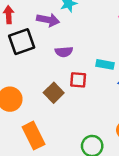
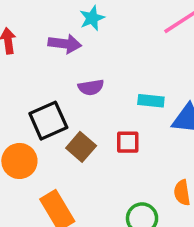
black square: (22, 42) -> (48, 121), moved
red square: (78, 80) -> (128, 142), moved

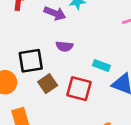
red square: (128, 142) -> (79, 89), size x1.5

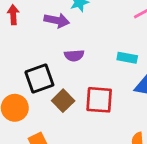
cyan rectangle: (101, 66) -> (127, 58), moved

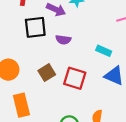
black square: (39, 78) -> (35, 27), moved

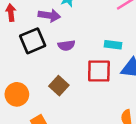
red square: (75, 78) -> (99, 71), moved

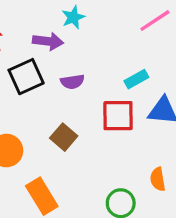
cyan rectangle: (113, 45) -> (136, 79), turned -35

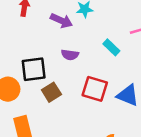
black square: (26, 77) -> (34, 69), moved
cyan rectangle: (136, 79) -> (111, 47), moved, turned 56

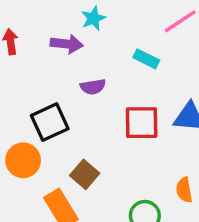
brown square: (51, 92) -> (85, 174), moved

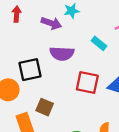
purple semicircle: (93, 87) -> (62, 53), size x1.5
brown square: (85, 174) -> (45, 107), turned -30

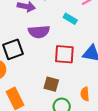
brown square: (45, 107) -> (51, 84), moved

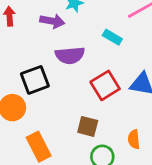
red square: (64, 54) -> (105, 85), turned -35

